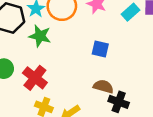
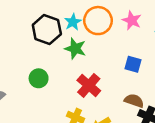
red cross: (35, 78) -> (89, 85), moved

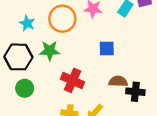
cyan star: (73, 22) -> (27, 23), moved
black hexagon: (47, 30) -> (18, 57), moved

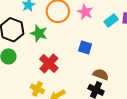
brown semicircle: (118, 81) -> (101, 74), moved

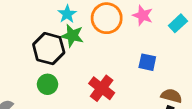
green star: (39, 33) -> (72, 36), moved

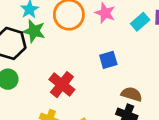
blue square: (147, 62) -> (108, 60), turned -30

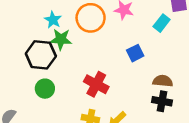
cyan rectangle: (140, 22) -> (162, 23), moved

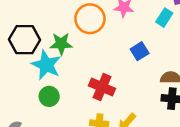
cyan star: (53, 20) -> (46, 65), moved, size x1.6
black hexagon: (41, 55) -> (24, 40), moved

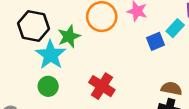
green star: (61, 44) -> (69, 36), turned -30
blue square: (140, 51) -> (156, 41), moved

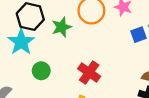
cyan star: (51, 55) -> (21, 42), moved

